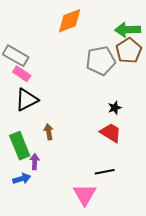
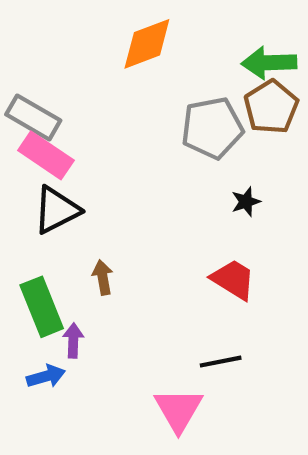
pink rectangle: (22, 74) -> (46, 155), size x1.4
black star: (115, 108) -> (246, 202), moved

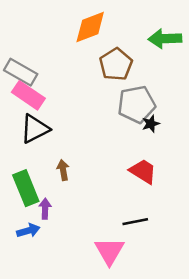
brown pentagon: (271, 107) -> (116, 64), moved
gray pentagon: (212, 128) -> (137, 104), moved

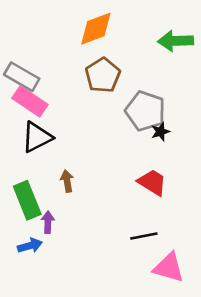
brown pentagon: (116, 64) -> (103, 75), moved
gray pentagon: (137, 104) -> (145, 111), turned 30
pink triangle: (109, 251) -> (169, 268), moved, turned -44

